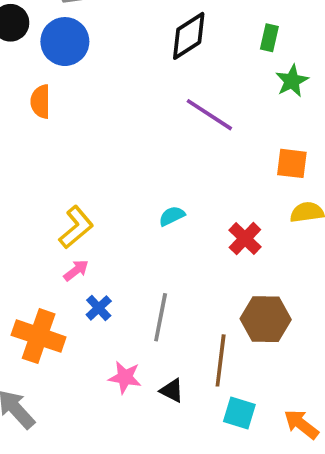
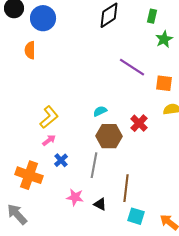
purple line: (209, 115) -> (132, 67), moved
brown hexagon: (266, 319) -> (109, 136), moved

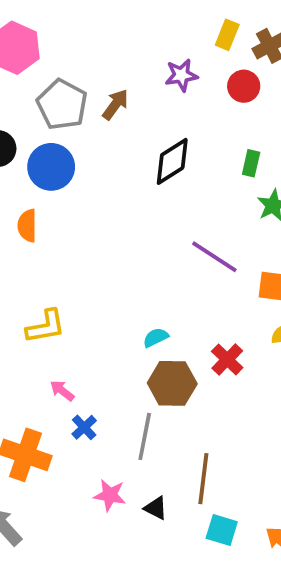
yellow L-shape: (49, 117) -> (46, 326), moved, turned 30
pink arrow: (49, 140) -> (62, 391), turned -104

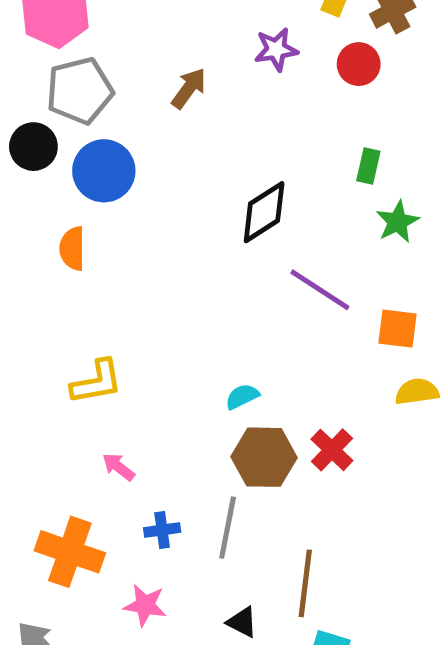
gray pentagon: (62, 105) -> (80, 91), moved, turned 30
black diamond: (172, 161) -> (264, 212), moved
red cross: (227, 359) -> (332, 450), moved
blue cross: (84, 427) -> (162, 530), moved, turned 35
pink star: (110, 495) -> (145, 605), moved

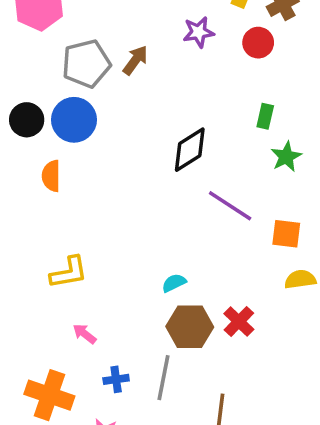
gray pentagon: (80, 91) -> (86, 64), moved
black circle: (33, 147) -> (27, 120), moved

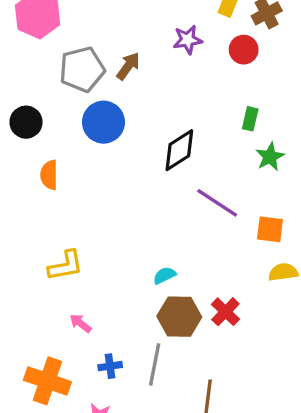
blue circle: (74, 120) -> (103, 122), moved

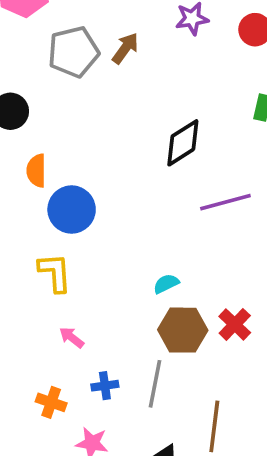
blue circle: (103, 122) -> (72, 210), moved
purple line: (217, 203) -> (225, 202), turned -48
yellow L-shape: (66, 266) -> (55, 273), turned -84
orange cross: (47, 381) -> (51, 402), moved, size x0.6

